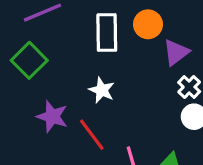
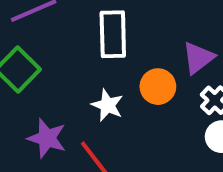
orange circle: (148, 24) -> (158, 87), moved

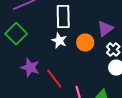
white star: (107, 105) -> (59, 41), moved

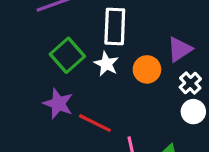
green square: (16, 34) -> (67, 55), moved
red line: (54, 79) -> (95, 123), turned -30

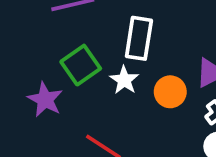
purple star: (58, 104) -> (45, 100), moved

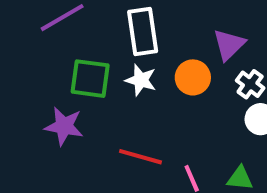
green square: (81, 65) -> (90, 79), turned -30

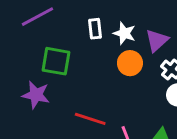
white rectangle: (143, 31) -> (95, 29), size x0.6
white star: (141, 80) -> (124, 33), moved

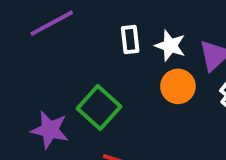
green square: (56, 61) -> (99, 108), moved, turned 32

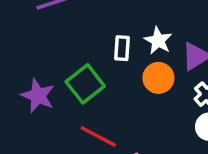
white rectangle: (130, 39) -> (122, 48), moved

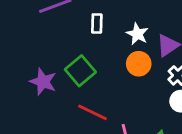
white rectangle: (122, 48) -> (97, 23), moved

